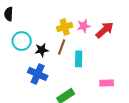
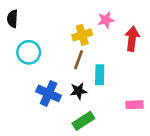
pink star: (84, 26) -> (106, 20), moved
red arrow: (105, 30) -> (132, 39), turned -42
black star: (42, 50) -> (78, 91), moved

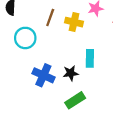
yellow cross: (82, 35) -> (74, 22), turned 30
brown line: (78, 60) -> (50, 18), moved

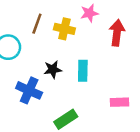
black star: (71, 73) -> (53, 69), moved

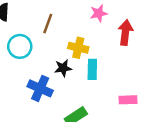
yellow cross: (64, 29) -> (78, 48), moved

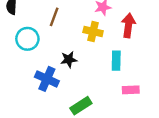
yellow cross: (78, 48) -> (93, 32), moved
cyan rectangle: (92, 69) -> (116, 61), moved

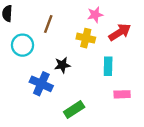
red arrow: (128, 25) -> (120, 32), turned 50

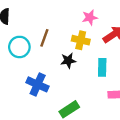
brown line: (48, 24) -> (44, 38), moved
black star: (62, 65) -> (68, 61), moved

